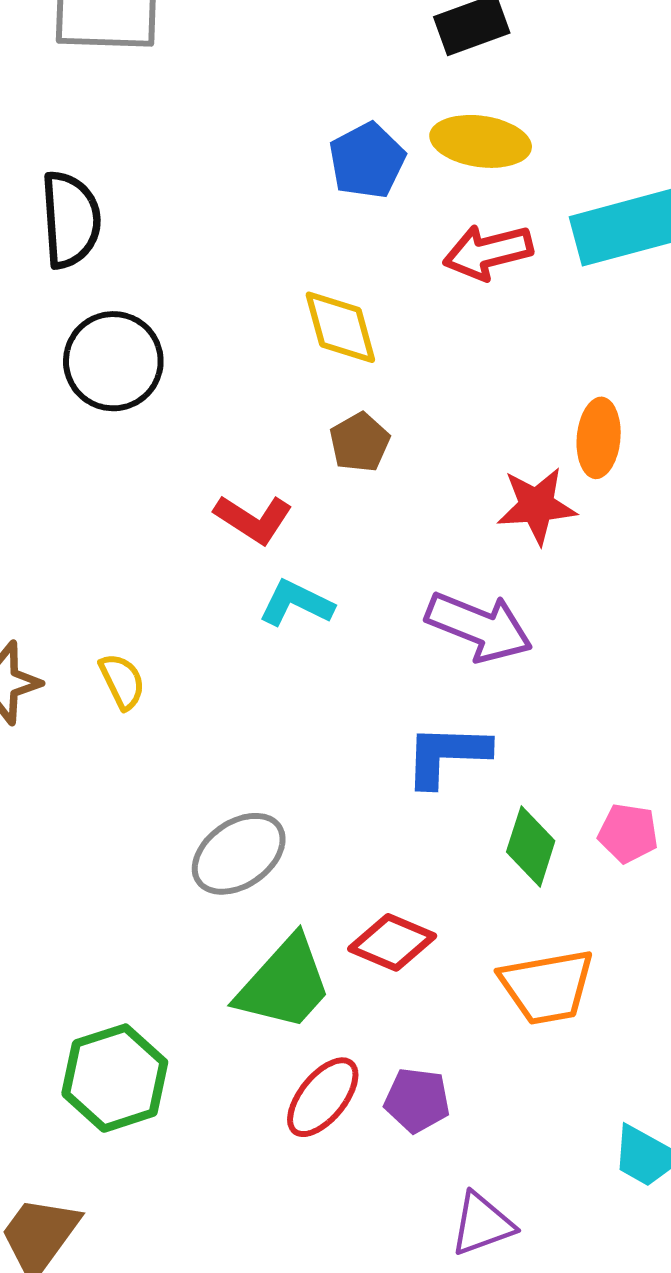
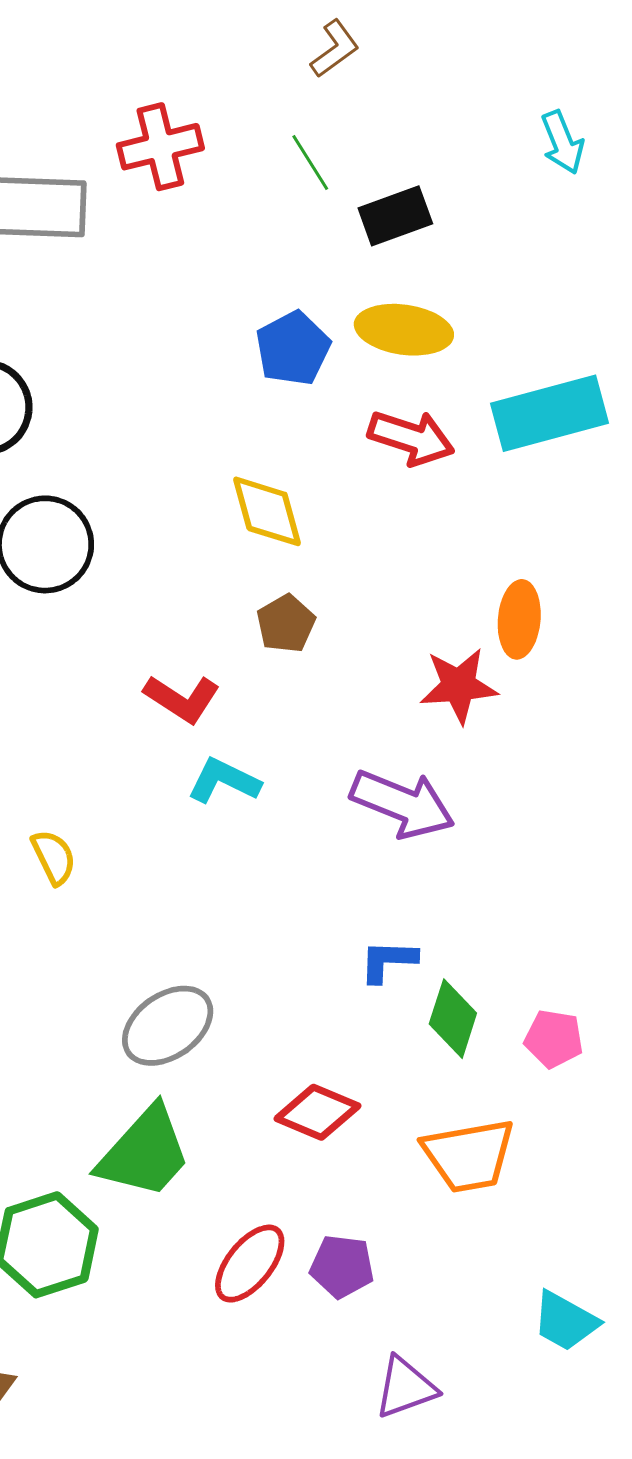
red arrow: (488, 252) -> (411, 438), turned -148
blue L-shape: (447, 755) -> (388, 961), moved, size x0.7
pink pentagon: (628, 833) -> (554, 1039), moved
green trapezoid: (284, 984) -> (145, 1153), moved

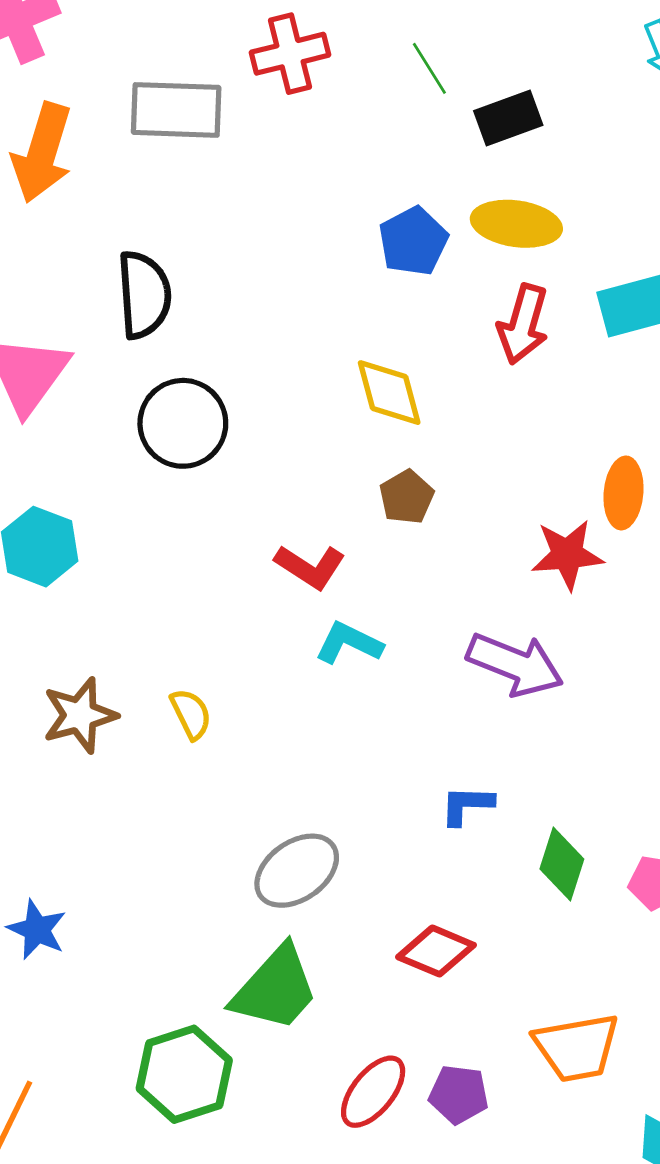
red arrow: (411, 438) -> (523, 324), turned 88
blue L-shape: (388, 961) -> (467, 805), moved
orange trapezoid: (469, 1155) -> (577, 1047), moved

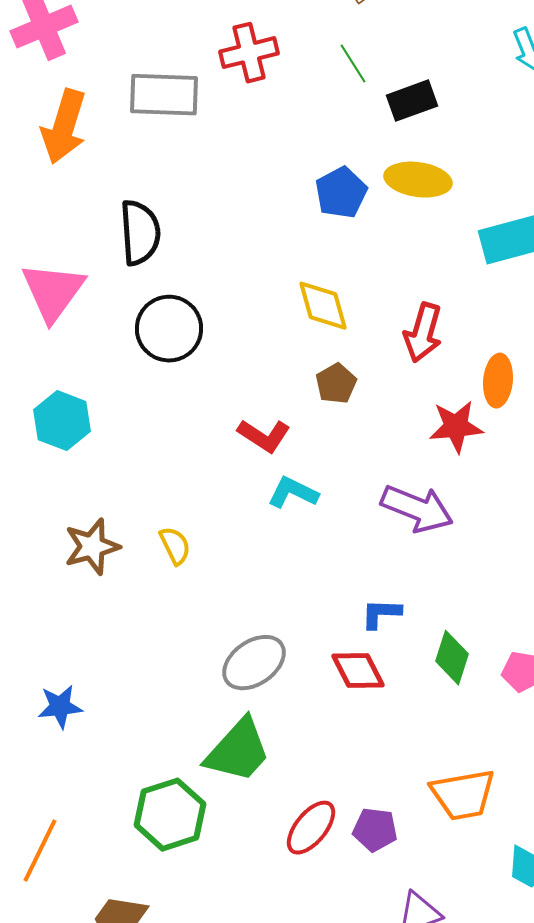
red arrow: (523, 324) -> (423, 333), moved
blue star: (37, 930) -> (60, 707), turned -30
red diamond: (436, 951) -> (358, 671), moved, turned 40

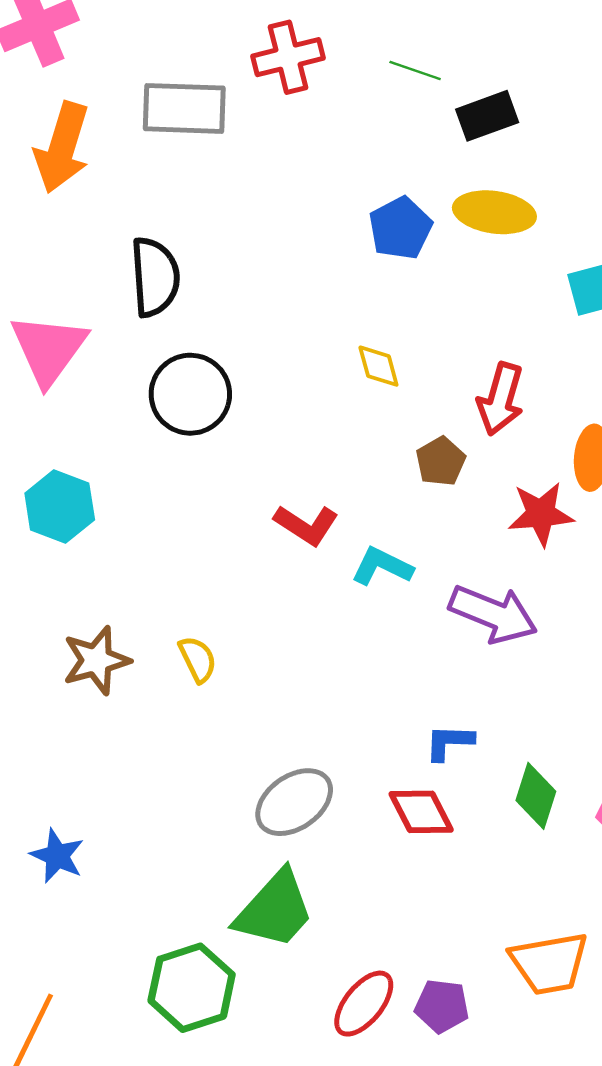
green line: (353, 64) -> (415, 71), turned -39
yellow diamond: (323, 306) -> (378, 366), size x0.7
brown pentagon: (336, 384) -> (441, 461), moved
cyan L-shape: (293, 493) -> (382, 566), moved
blue star: (60, 707) -> (57, 856), turned 30

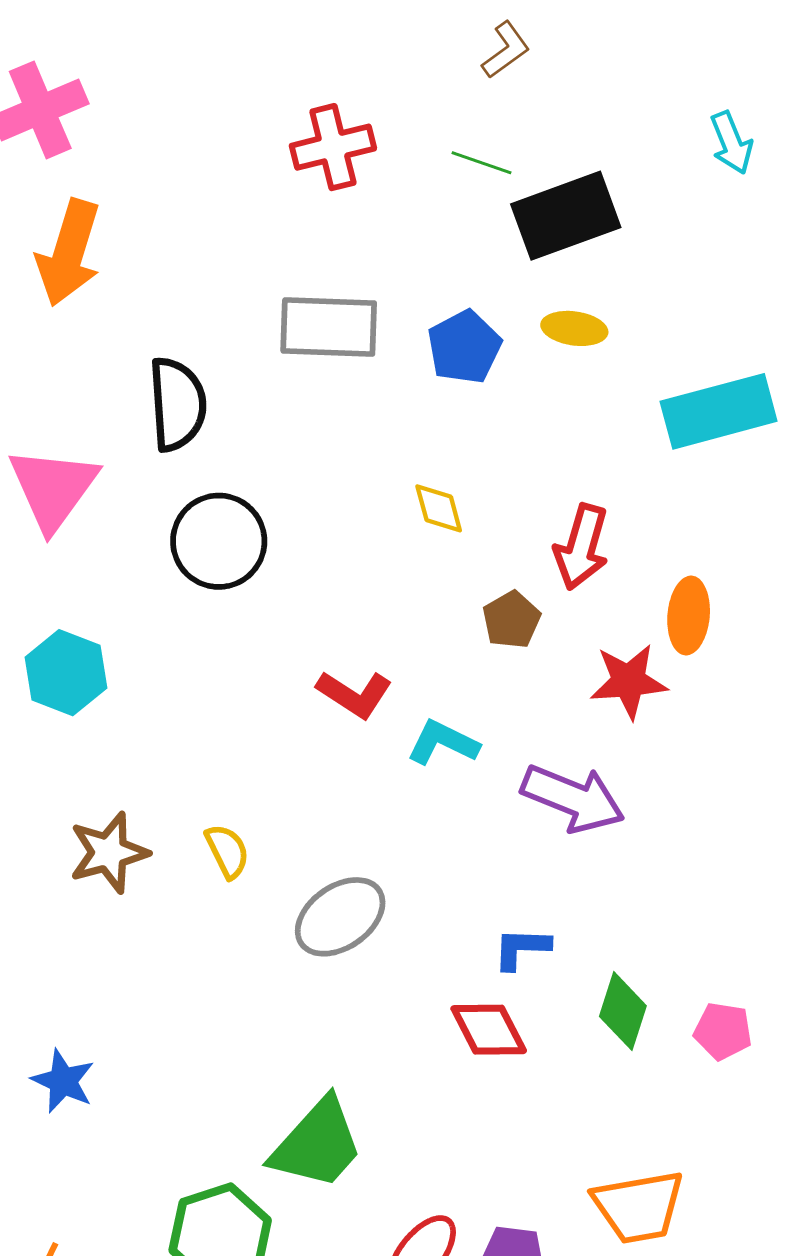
gray rectangle: (184, 108) -> (329, 327), moved
black rectangle: (487, 116) -> (566, 216), size x1.5
yellow ellipse: (494, 212) -> (574, 328), size x0.7
gray ellipse: (294, 802) -> (340, 917), moved

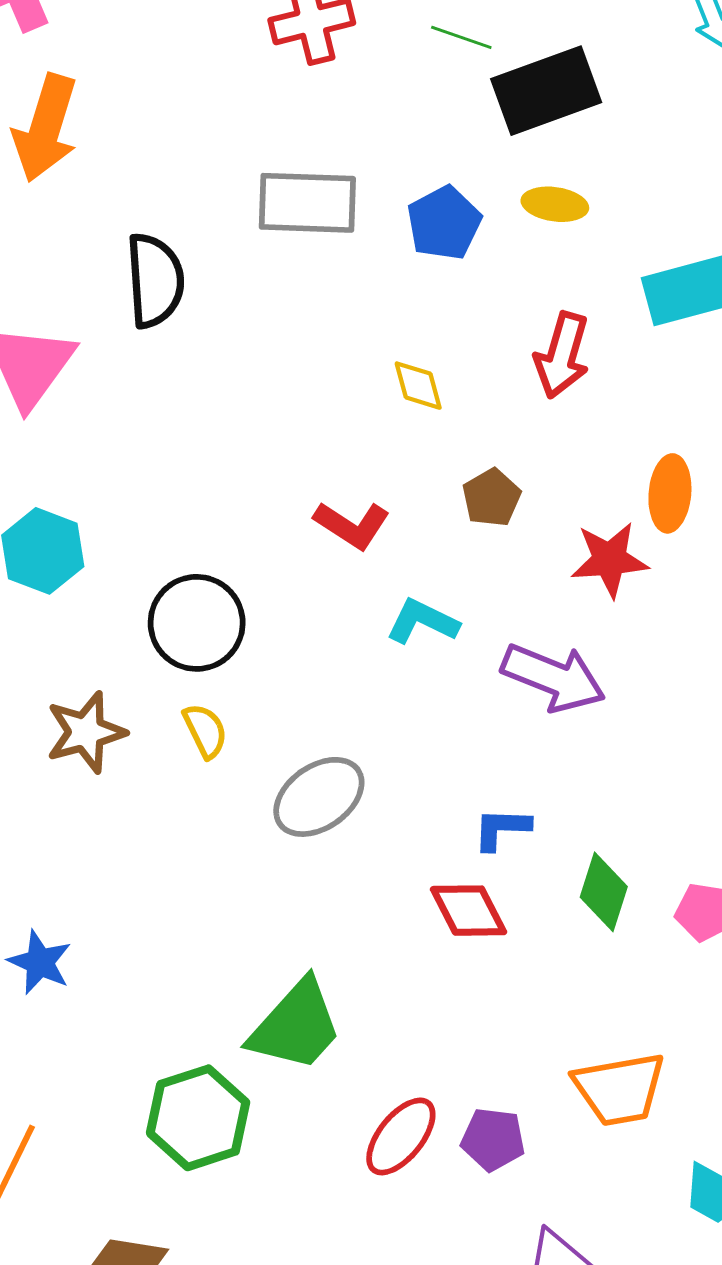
black circle: (219, 541) -> (197, 623), moved
red arrow: (581, 547) -> (562, 355), moved
red L-shape: (354, 694) -> (352, 525), moved

